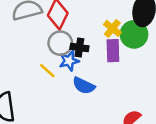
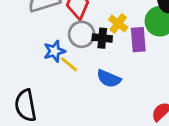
yellow cross: (112, 28) -> (118, 23), moved
blue star: (69, 61) -> (54, 51), moved

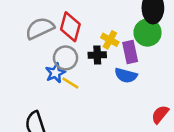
gray circle: (82, 34) -> (66, 58), moved
blue semicircle: (109, 79) -> (126, 75), moved

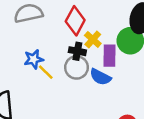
red diamond: (70, 27) -> (75, 21), moved
gray circle: (66, 58) -> (76, 67), moved

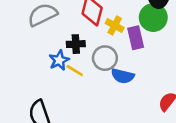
black cross: (77, 51) -> (76, 44), moved
blue semicircle: (100, 77) -> (123, 76), moved

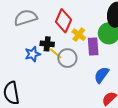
yellow line: (75, 70) -> (56, 53), moved
blue semicircle: (123, 76) -> (102, 75), moved, turned 102

